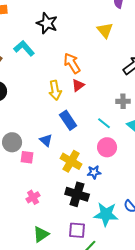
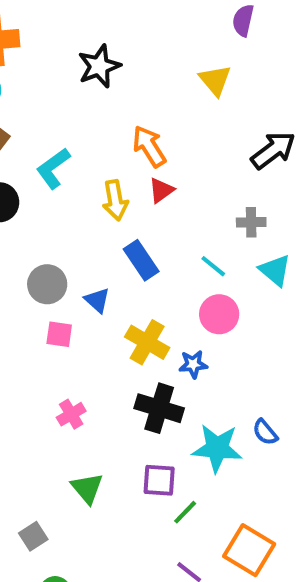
black star: (47, 23) -> (99, 66), turned 30
cyan L-shape: (24, 48) -> (53, 168), moved, turned -85
gray circle: (12, 142) -> (47, 284), moved
green triangle: (41, 234) -> (87, 488), turned -36

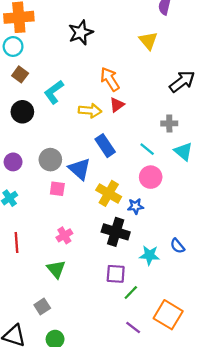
yellow arrow: (115, 200) -> (90, 111), turned -75
blue triangle: (97, 300) -> (80, 169), size x1.5
cyan star: (217, 448) -> (149, 255), size x0.7
green triangle: (87, 488) -> (56, 269), moved

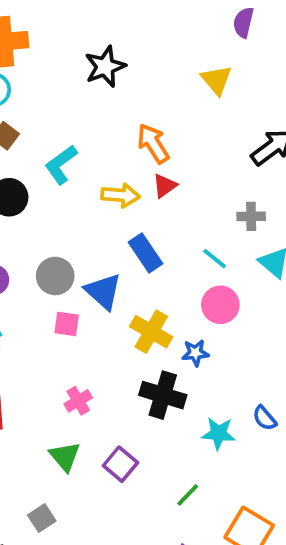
purple square: (116, 274) -> (120, 464), moved, turned 36

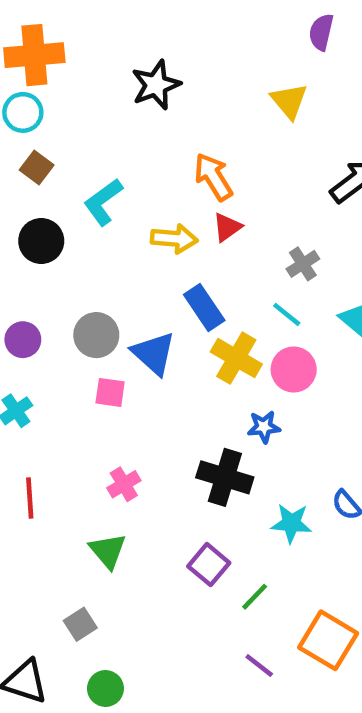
gray cross: (251, 216) -> (303, 264), moved, turned -32
yellow cross: (151, 332) -> (236, 358), moved
purple square: (120, 464) -> (209, 565), moved

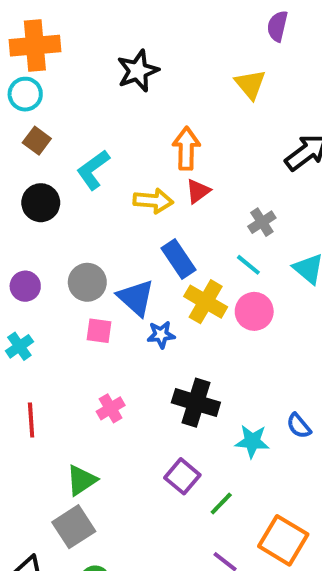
orange arrow: (213, 177) -> (186, 148), turned 33
blue star: (264, 427) -> (161, 335), moved
green triangle: (108, 551) -> (81, 480), moved, turned 36
gray square: (80, 624) -> (74, 527), size x1.5

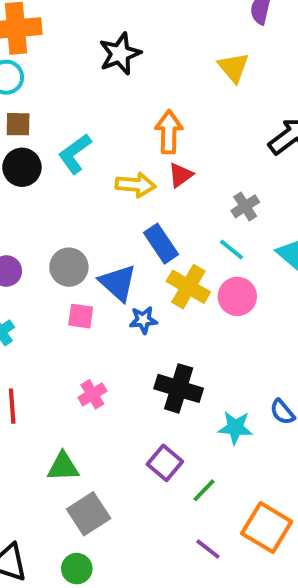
brown square: (37, 141) -> (18, 124), turned -36
black circle: (41, 203) -> (22, 167), moved
green triangle: (81, 480) -> (63, 467), turned 32
gray square: (74, 527) -> (89, 514), moved

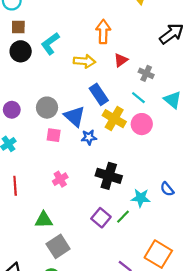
red triangle: (181, 175) -> (121, 60), moved
gray cross: (245, 206) -> (146, 73), turned -32
green line: (204, 490) -> (123, 217), moved

